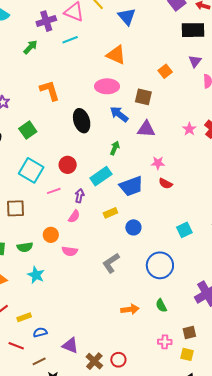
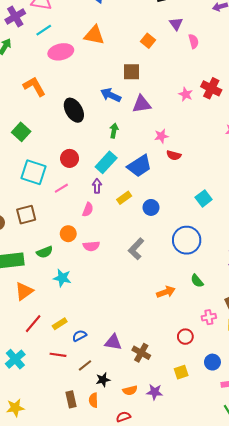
pink ellipse: (107, 86) -> (61, 52), moved
purple arrow: (80, 196) -> (97, 186), moved
red circle: (118, 360) -> (185, 337), moved

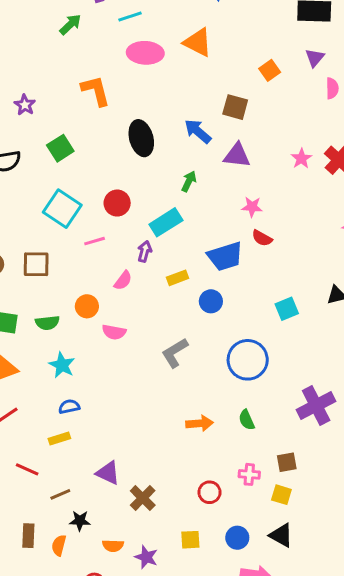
blue trapezoid: (139, 166) -> (225, 256), moved
yellow rectangle: (60, 324) -> (59, 439), moved
blue semicircle: (79, 336) -> (69, 407), moved

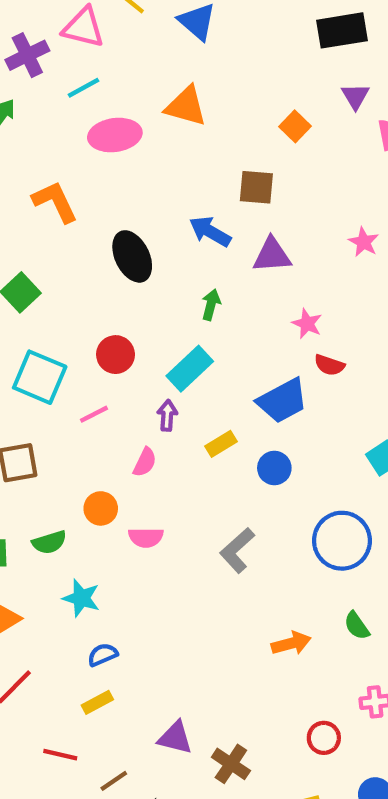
pink star: (252, 207) -> (307, 324), turned 30

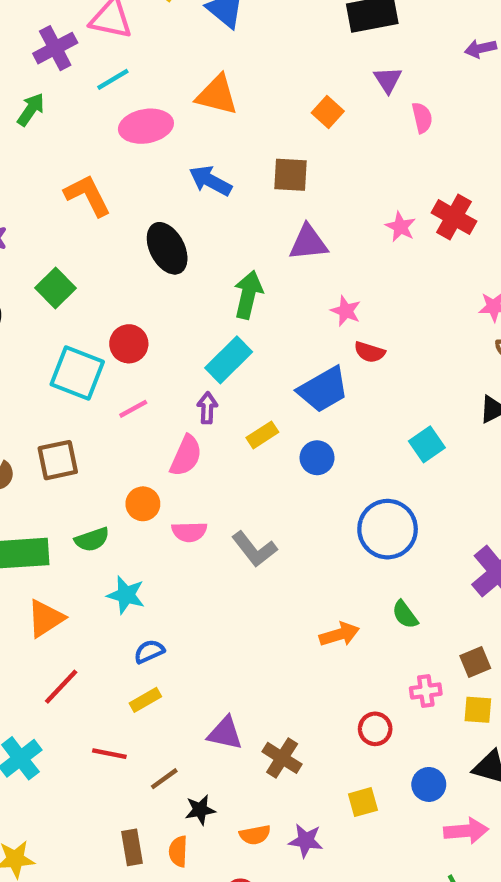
blue arrow: (210, 232) -> (210, 181), moved
green arrow: (211, 305) -> (248, 295), size x1.5
red circle: (116, 355) -> (129, 344), moved
pink semicircle: (145, 462) -> (186, 456), size x1.4
gray L-shape: (237, 550) -> (254, 549), moved, turned -84

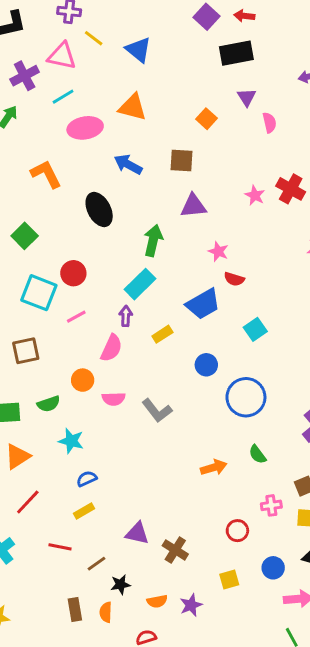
cyan square: (427, 444) -> (255, 329), moved
blue circle: (317, 458) -> (206, 365), moved
purple star: (306, 841) -> (191, 605), turned -30

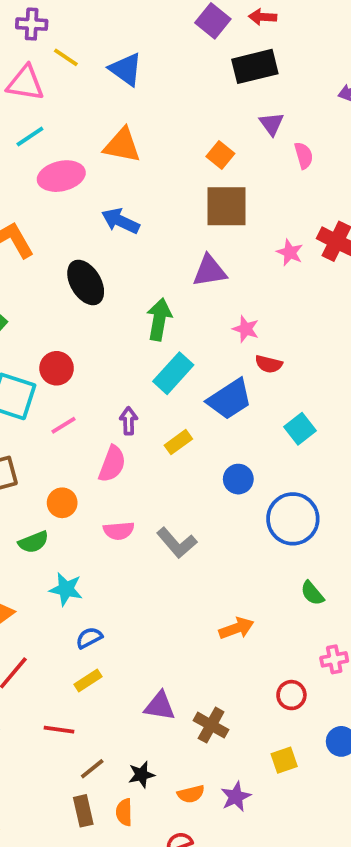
brown square: (182, 160) -> (227, 206), moved, size x1.4
cyan rectangle: (140, 284) -> (173, 373), moved
orange circle: (83, 380) -> (62, 503), moved
orange arrow: (214, 467) -> (236, 628), moved
brown line: (97, 564) -> (92, 769), moved

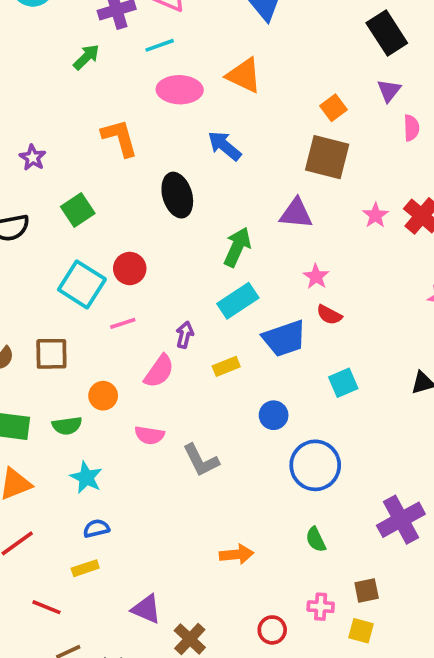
black rectangle: (255, 66) -> (387, 33), turned 57

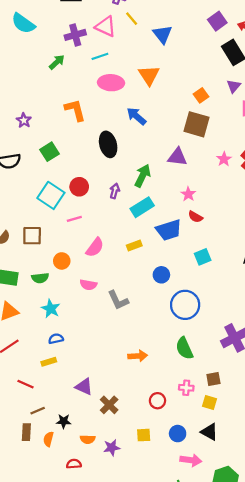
orange triangle: (244, 75) -> (149, 75), turned 30
purple arrow: (185, 335) -> (115, 191), moved
green semicircle: (316, 540) -> (184, 348), size x1.5

